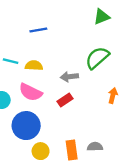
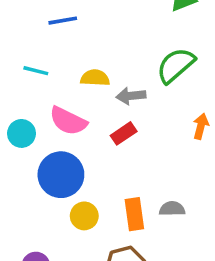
blue line: (38, 30) -> (63, 21), moved
yellow semicircle: (34, 66) -> (95, 78), moved

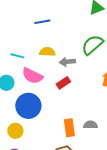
blue line: (63, 21) -> (42, 22), moved
cyan line: (36, 71) -> (17, 56), moved
yellow circle: (84, 216) -> (15, 131), moved

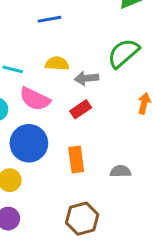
orange rectangle: (69, 128) -> (76, 159), moved

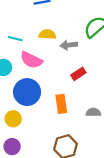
red rectangle: (81, 109) -> (78, 74), moved

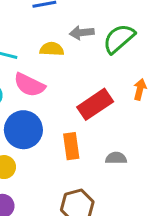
gray arrow: (69, 45) -> (82, 33), moved
red rectangle: (78, 74) -> (95, 104), size x1.6

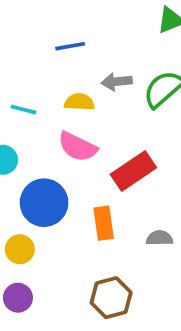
pink semicircle: (29, 85) -> (78, 147), moved

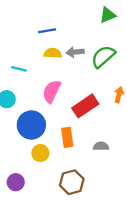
yellow semicircle: (79, 102) -> (53, 53), moved
pink semicircle: (78, 147) -> (52, 91), turned 90
yellow circle: (20, 249) -> (40, 153), moved

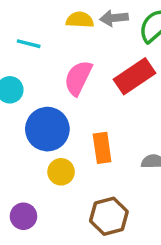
red rectangle: (85, 106) -> (134, 76), moved

